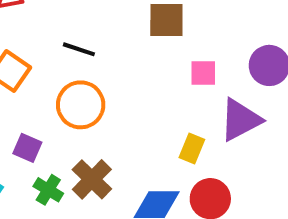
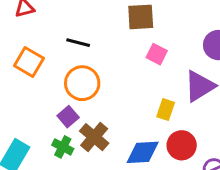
pink square: (203, 73) -> (157, 54), moved, turned 30
purple square: (27, 148) -> (68, 117), moved, turned 30

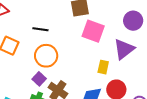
pink square: (157, 54) -> (93, 31), size x1.6

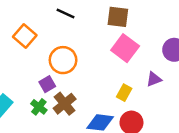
black line: (40, 29) -> (65, 14), moved
purple triangle: (124, 49) -> (154, 79), size x0.6

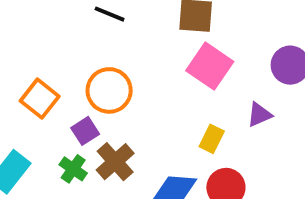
orange square: (25, 36) -> (40, 99), moved

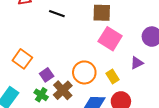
orange circle: (109, 90) -> (84, 72), moved
yellow rectangle: (212, 139) -> (112, 76), turned -56

